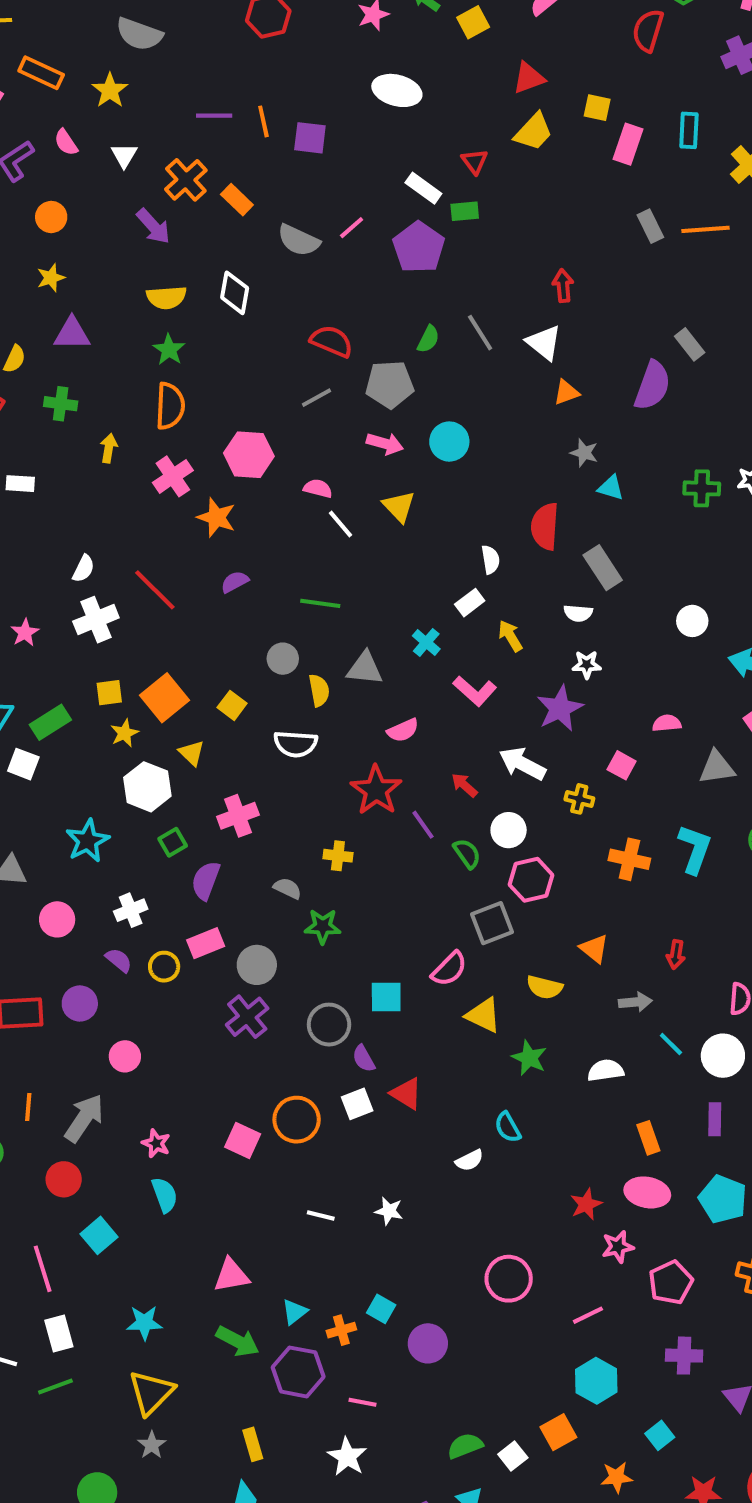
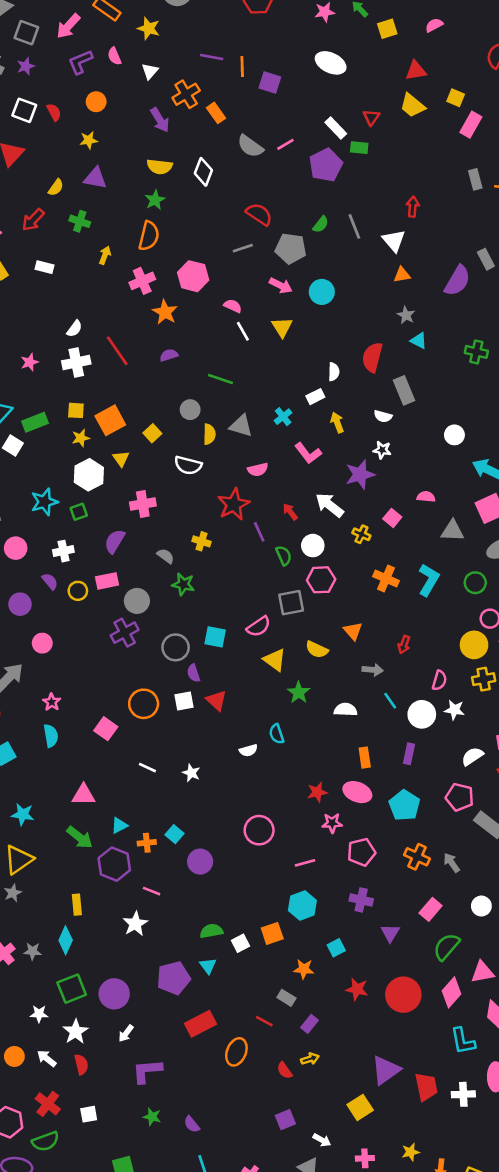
yellow star: (110, 90) -> (149, 28), turned -30
yellow trapezoid: (533, 132) -> (412, 105), turned 76
green square: (173, 842) -> (79, 512), moved
pink square: (243, 1141) -> (106, 729), moved

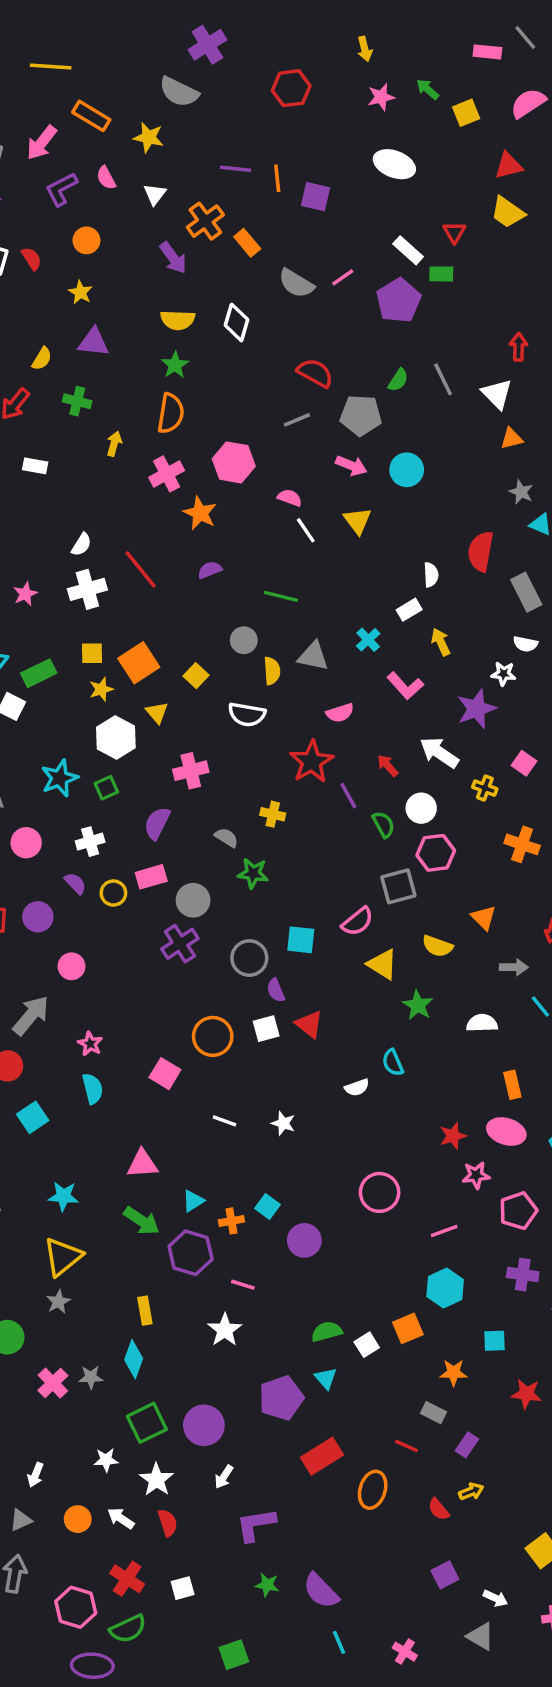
pink semicircle: (434, 25) -> (528, 103), size x1.5
yellow star: (89, 140) -> (80, 292), turned -30
white semicircle: (383, 416) -> (525, 644), moved
cyan square: (336, 948) -> (494, 1341), turned 30
purple semicircle: (192, 1124) -> (321, 1591), size x1.6

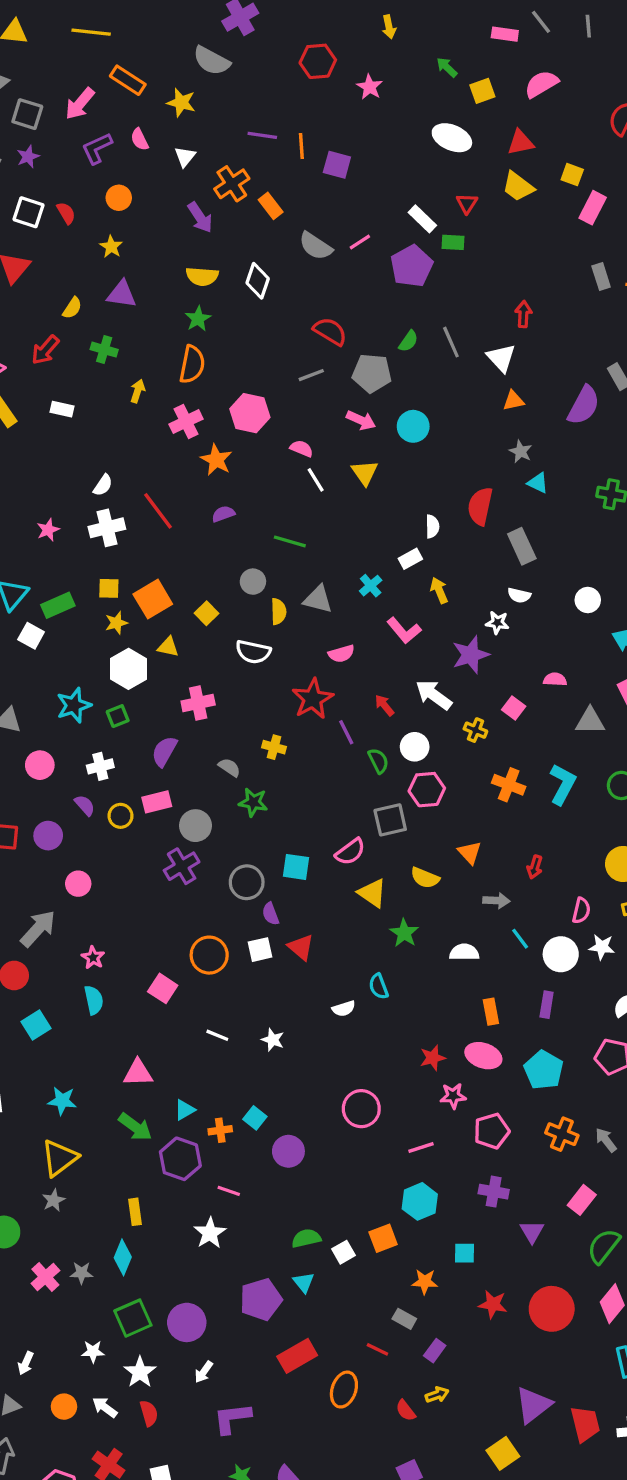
pink star: (381, 97) -> (370, 87), moved, turned -30
white ellipse: (394, 164) -> (452, 138), moved
yellow triangle: (157, 713) -> (168, 647), turned -40

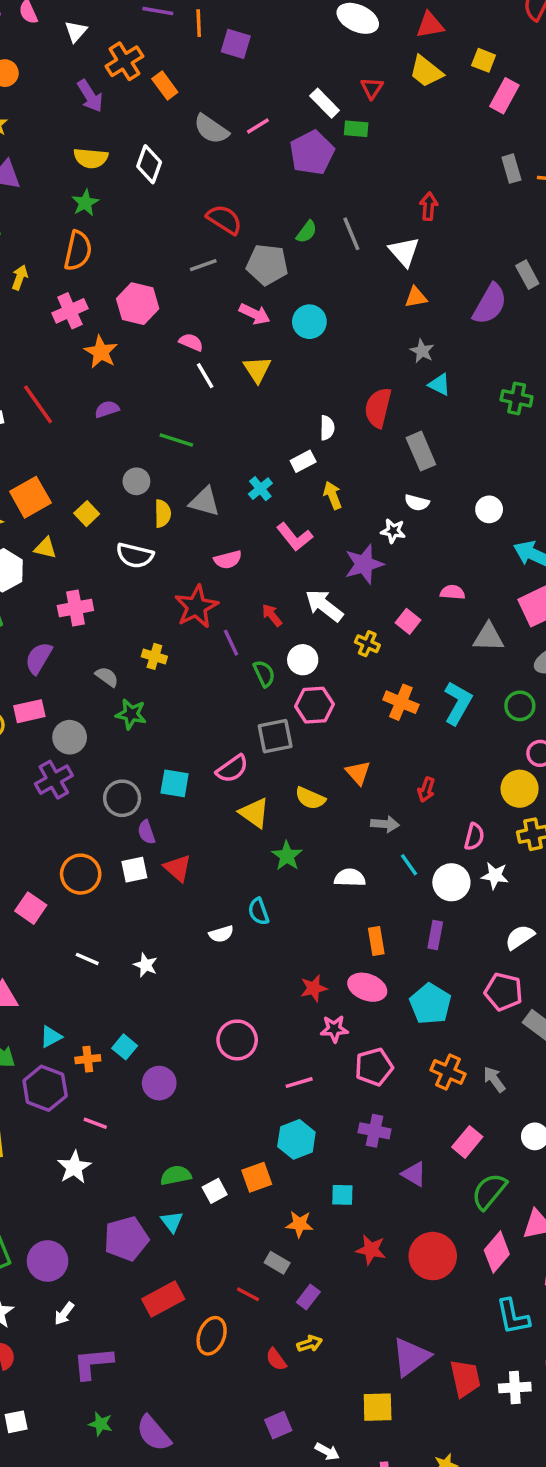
purple triangle: (532, 1232) -> (414, 1174), turned -30
yellow square: (503, 1453) -> (378, 1407), turned 32

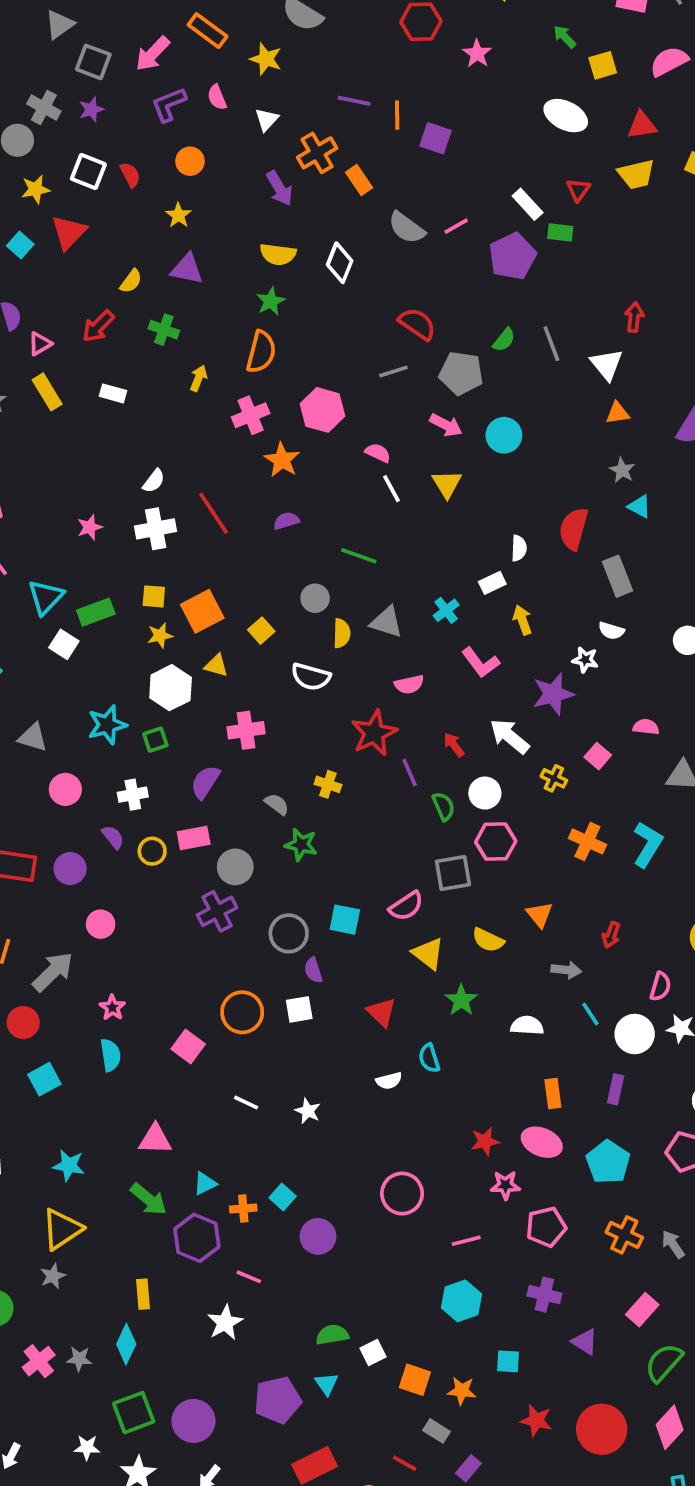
yellow trapezoid: (426, 72) -> (636, 174), turned -54
red triangle: (178, 868) -> (381, 1012), moved
orange square: (257, 1177) -> (415, 1380), moved, turned 36

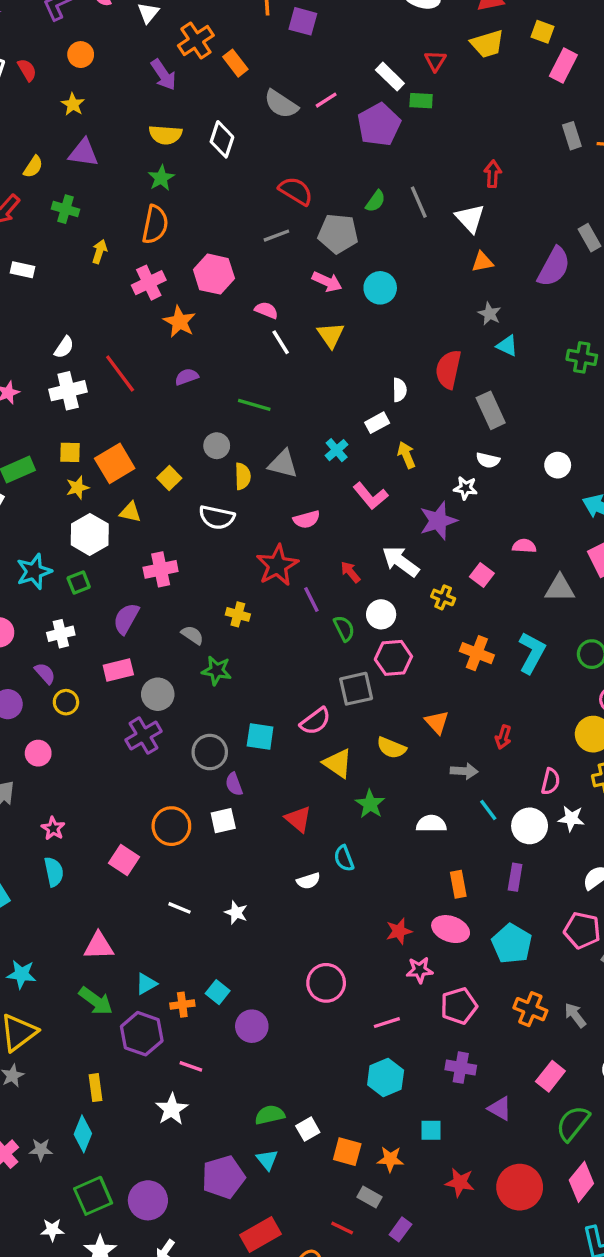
yellow circle: (152, 851) -> (66, 702), moved

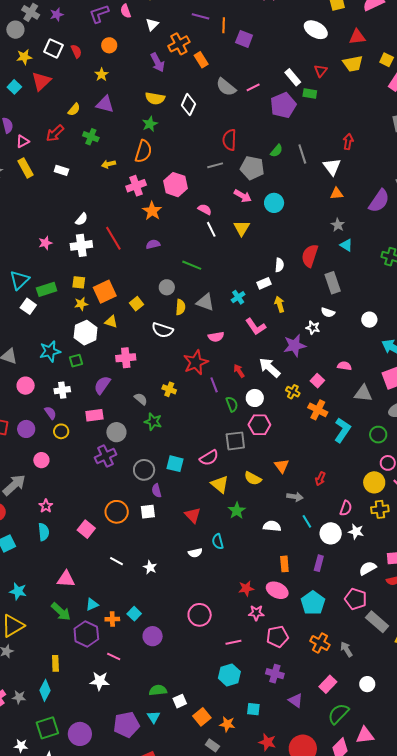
red semicircle: (296, 191) -> (229, 140), turned -125
yellow arrow: (100, 252) -> (109, 164), turned -128
orange cross: (477, 653) -> (318, 410), moved
white star: (172, 1109) -> (100, 681), turned 30
orange square: (347, 1152) -> (202, 717), turned 30

